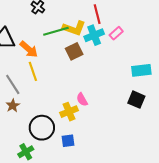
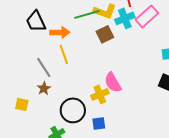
pink rectangle: (116, 33) -> (147, 16), size x1.6
orange arrow: (29, 49) -> (60, 32), turned -42
pink semicircle: (82, 100) -> (113, 82), size x1.5

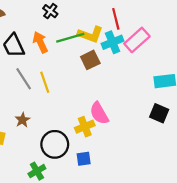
orange arrow: (60, 32) -> (40, 42), moved, turned -114
gray line: (44, 67) -> (24, 79), moved

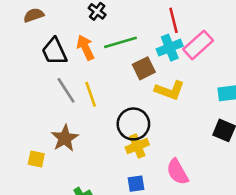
yellow L-shape: (90, 34) -> (170, 90), moved
pink semicircle: (99, 113) -> (177, 172), moved
brown star: (23, 120) -> (65, 138), size x1.5
black circle: (55, 144) -> (133, 124), moved

